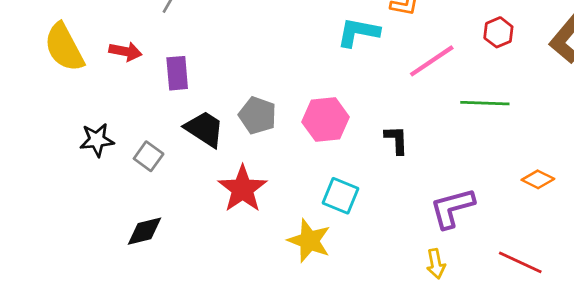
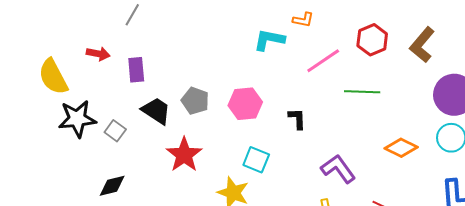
red hexagon: (498, 32) -> (372, 40), size x1.4
yellow semicircle: (64, 47) -> (53, 77), moved
black star: (97, 140) -> (77, 119), size x1.5
orange diamond: (538, 179) -> (401, 148), size x1.4
purple L-shape: (452, 208) -> (338, 169), turned 69

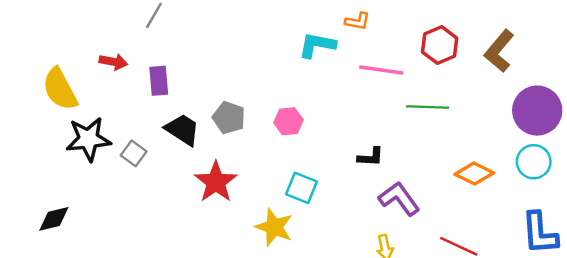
pink line: (323, 61) -> (381, 70), turned 42
pink hexagon: (245, 104) -> (288, 121), size x0.7
black L-shape: (297, 119) -> (371, 157), moved, turned 95
black diamond: (112, 186) -> (54, 219), moved

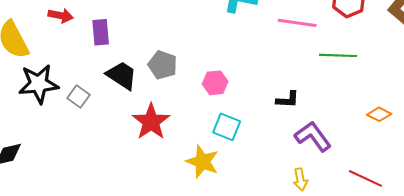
pink hexagon: (288, 121) -> (215, 83), moved
orange diamond: (474, 174) -> (379, 114), size x0.7

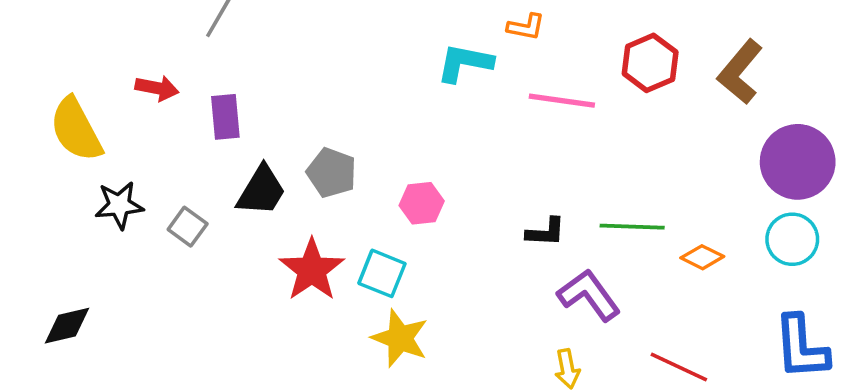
green line: (338, 55) -> (632, 227), moved
black trapezoid: (122, 75) -> (261, 191), turned 88
black star: (39, 84) -> (119, 205), size x0.7
cyan square: (227, 127) -> (382, 273), moved

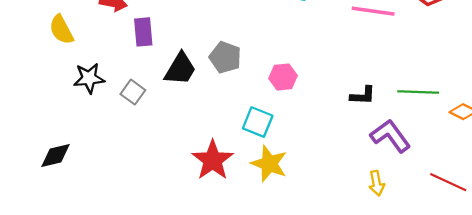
purple rectangle: (225, 117) -> (143, 32), moved
yellow semicircle: (76, 129) -> (61, 30), size x0.7
red star: (312, 270) -> (213, 160), moved

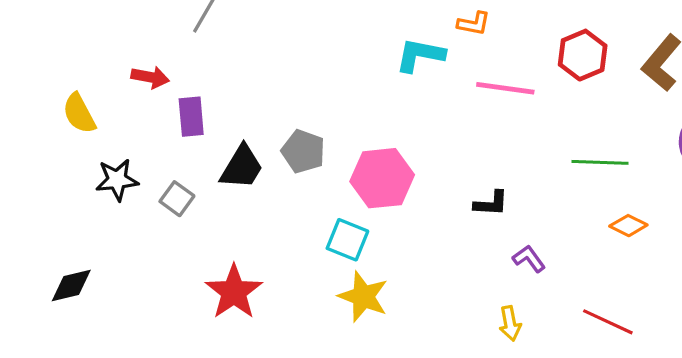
pink hexagon: (283, 77) -> (382, 178), size x1.6
green line: (418, 92) -> (600, 162), moved
purple L-shape: (390, 136) -> (529, 259), size x0.6
red star: (213, 160) -> (234, 292), moved

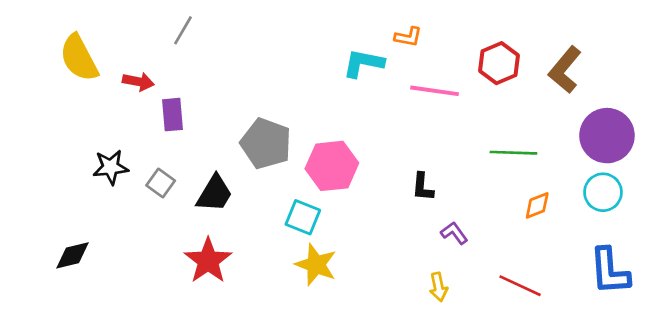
yellow semicircle: (79, 113) -> (79, 58), moved, size x1.4
gray pentagon: (303, 151) -> (266, 144), size x1.4
black trapezoid: (242, 167) -> (215, 194), moved
black L-shape: (491, 203) -> (423, 187), turned 92
orange diamond: (628, 226) -> (537, 205), turned -48

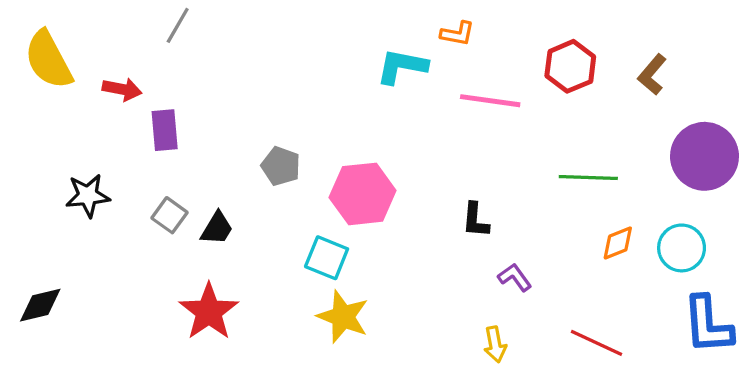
brown L-shape: (565, 70) -> (652, 74), size x0.7
gray pentagon: (266, 144) -> (281, 166), size x0.6
gray square: (161, 183) -> (170, 215), moved
cyan circle: (603, 192) -> (682, 248), moved
black trapezoid: (215, 194) -> (217, 228), size x0.7

